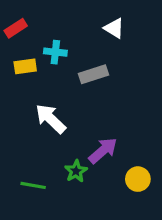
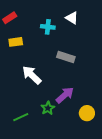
cyan cross: (55, 52) -> (48, 27), moved
gray rectangle: (93, 74) -> (66, 57), moved, turned 36
green line: (33, 185) -> (21, 117), turned -35

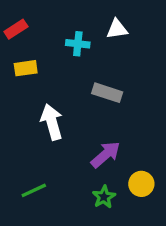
white triangle: (72, 18) -> (117, 29), turned -40
white arrow: (32, 75) -> (52, 122), turned 30
green star: (48, 108) -> (104, 197), moved

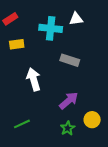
cyan cross: (78, 44) -> (51, 28), size x1.5

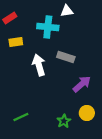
white triangle: (76, 19) -> (67, 11), moved
white arrow: (34, 79) -> (39, 65), moved
purple arrow: (69, 101) -> (82, 84), moved

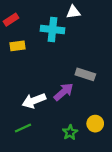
gray rectangle: (66, 57) -> (85, 74), moved
white arrow: (39, 65) -> (34, 101), moved, turned -95
purple arrow: (82, 84) -> (63, 92), moved

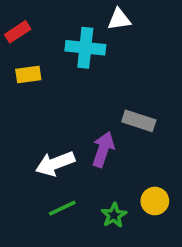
purple arrow: (63, 92) -> (103, 149), turned -30
green line: (23, 128) -> (62, 208), moved

